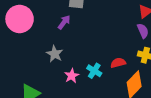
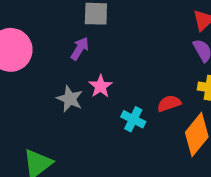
pink star: (72, 76) -> (100, 86), moved

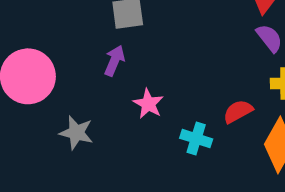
gray star: (70, 99) -> (76, 133), moved

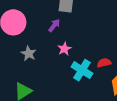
cyan cross: (196, 139) -> (82, 70), size x1.5

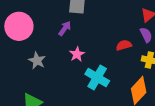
red semicircle: (104, 63) -> (124, 45), moved

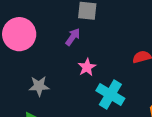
gray star: (37, 61) -> (39, 86), moved, turned -30

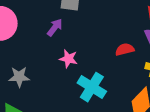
pink star: (87, 67) -> (68, 59), turned -30

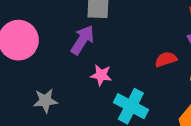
purple arrow: (55, 27) -> (82, 40), size x1.4

